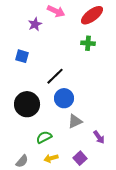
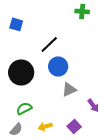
green semicircle: (44, 137) -> (24, 108), moved

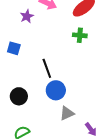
black line: (49, 44) -> (47, 68), turned -66
black circle: (21, 72) -> (19, 96), size x0.7

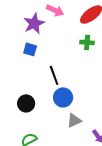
purple star: (27, 16) -> (34, 23), size x1.5
blue square: (14, 48) -> (30, 49), moved

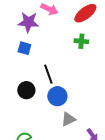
purple star: (34, 23) -> (28, 22), turned 30
black circle: (26, 103) -> (26, 90), moved

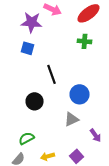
black circle: (26, 90) -> (34, 101), moved
blue circle: (57, 96) -> (80, 94), moved

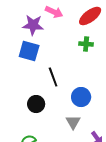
blue square: (28, 48) -> (29, 51), size x1.5
gray triangle: (72, 119) -> (73, 122), turned -35

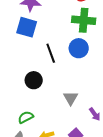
green cross: (86, 44) -> (84, 20), size x1.6
blue circle: (81, 97) -> (79, 48), moved

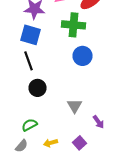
green cross: (84, 20) -> (74, 25), moved
black line: (51, 53) -> (28, 61), moved

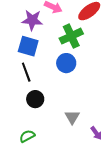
green cross: (74, 25) -> (71, 36), turned -30
blue circle: (82, 56) -> (66, 63), moved

